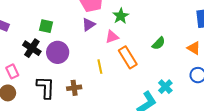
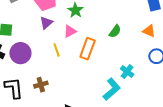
orange rectangle: (128, 57) -> (88, 49), turned 60
yellow line: (100, 67) -> (57, 50), moved

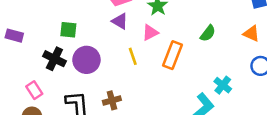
purple triangle: (46, 23) -> (120, 21), turned -48

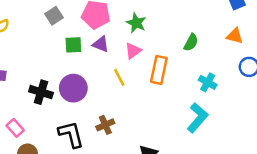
green square: (68, 30) -> (73, 45), moved
cyan cross: (223, 85) -> (208, 82), moved
pink rectangle: (34, 90) -> (15, 128), moved

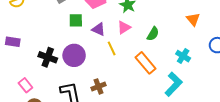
orange triangle: (235, 36) -> (193, 19), moved, turned 32
green semicircle: (191, 42) -> (153, 34), moved
purple triangle: (101, 44) -> (99, 29), moved
orange rectangle: (159, 70) -> (146, 63), moved, turned -55

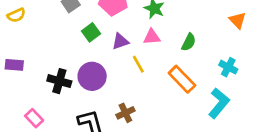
green square: (76, 20) -> (91, 32), turned -32
pink triangle: (124, 27) -> (152, 37), turned 32
purple triangle: (99, 29) -> (120, 41), turned -40

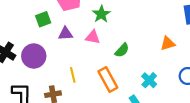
orange triangle: (237, 20) -> (168, 43), turned 42
yellow line: (138, 64) -> (73, 75), moved

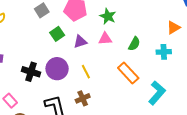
yellow line: (73, 75) -> (86, 72), moved
cyan cross: (149, 80) -> (164, 52), moved, turned -32

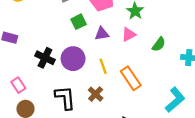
pink triangle: (105, 39) -> (129, 34), turned -32
orange rectangle: (128, 73) -> (131, 78), moved
brown cross: (83, 98) -> (96, 94), turned -32

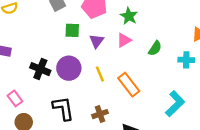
green square: (79, 22) -> (72, 30), turned 32
purple triangle: (102, 34) -> (97, 41), turned -40
brown cross: (96, 94) -> (100, 114), moved, turned 32

